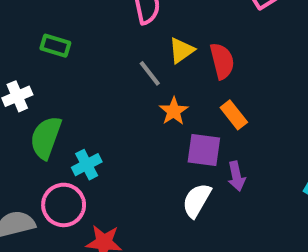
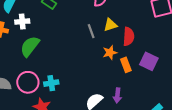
orange star: (174, 111) -> (110, 53), moved
purple square: (204, 150) -> (149, 61), moved
cyan cross: (87, 165) -> (51, 83), moved

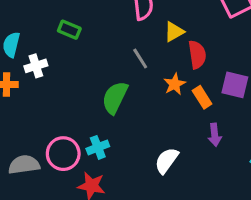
yellow triangle: (110, 25) -> (174, 32), moved
green semicircle: (30, 46) -> (115, 98), moved
purple arrow: (117, 95) -> (215, 135), moved

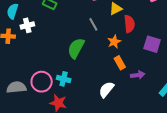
orange rectangle: (202, 97) -> (120, 63), moved
purple arrow: (215, 135) -> (138, 75), turned -96
cyan cross: (98, 147) -> (64, 79), turned 32

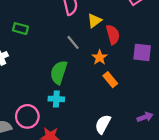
purple arrow: (138, 75) -> (145, 117), moved
cyan cross: (64, 79) -> (56, 99), moved
white semicircle: (106, 90) -> (103, 124), moved

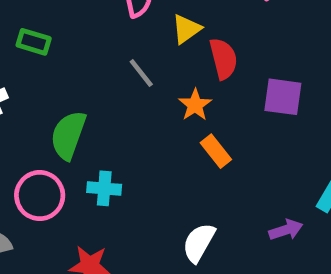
green semicircle: (59, 72) -> (68, 135), moved
pink circle: (27, 116) -> (40, 196), moved

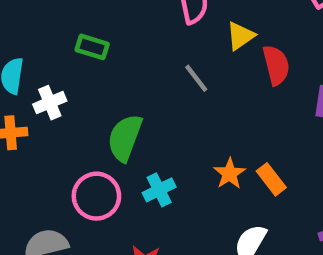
orange star: (195, 105) -> (230, 174), moved
orange rectangle: (216, 151) -> (271, 179), moved
cyan cross: (104, 188) -> (159, 190), turned -32

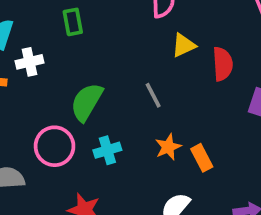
yellow triangle: (240, 36) -> (184, 45), moved
green rectangle: (92, 47) -> (73, 22), turned 52
gray line: (196, 78) -> (153, 95), moved

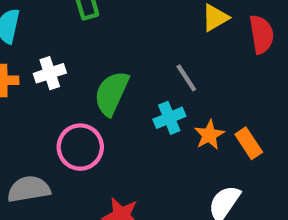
white cross: (29, 62) -> (50, 73), moved
cyan cross: (107, 150) -> (169, 118), moved

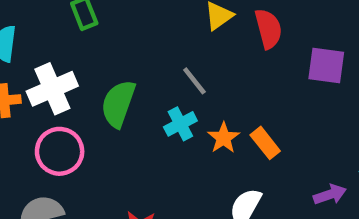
white cross: (50, 73) -> (52, 89), size x1.5
pink circle: (80, 147) -> (60, 151), moved

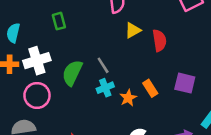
purple square: (326, 65) -> (185, 83), moved
gray line: (194, 81) -> (103, 65), moved
orange rectangle: (265, 143) -> (150, 88), moved

